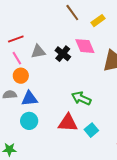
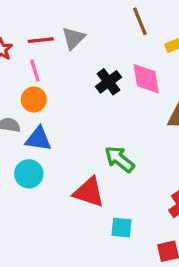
gray triangle: (38, 52) -> (73, 38), moved, turned -49
cyan square: (91, 130) -> (121, 228), moved, turned 32

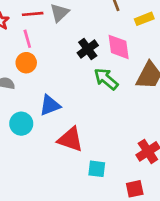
blue triangle: (38, 139) -> (50, 105), moved, turned -30
green arrow: (119, 159) -> (106, 79), moved

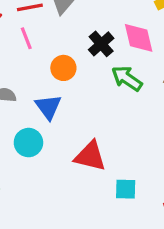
orange circle: (26, 63) -> (63, 68), moved
blue triangle: (50, 105) -> (48, 107), moved, turned -40

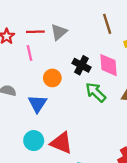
black cross: (101, 44) -> (81, 65), turned -30
cyan circle: (28, 143) -> (34, 141), moved

